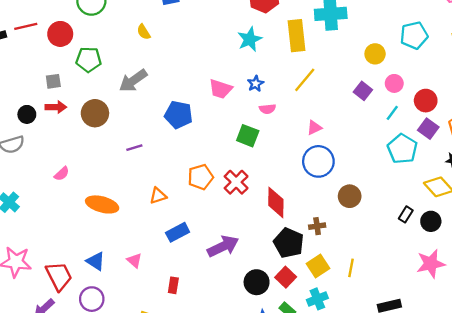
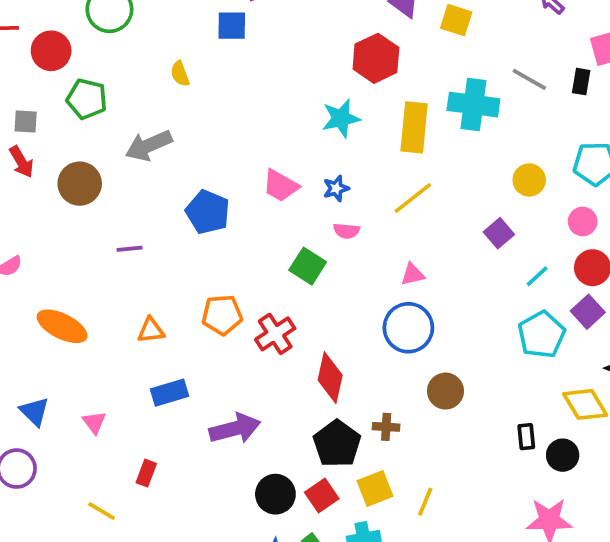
pink circle: (394, 83) -> (583, 221), moved
red arrow: (56, 107) -> (21, 162), turned 48
black rectangle: (406, 214) -> (526, 437), turned -49

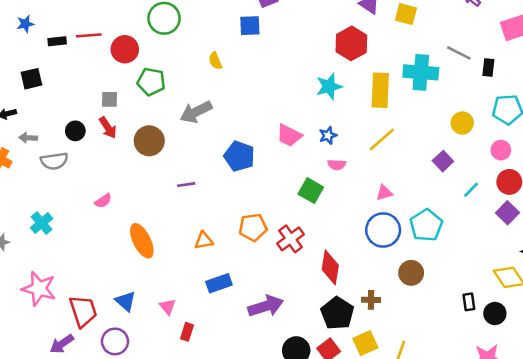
black rectangle: (581, 82) -> (488, 67), moved
orange ellipse: (62, 326) -> (142, 241), turned 40
cyan pentagon: (541, 335) -> (426, 225), moved
red rectangle: (146, 473) -> (187, 332), moved

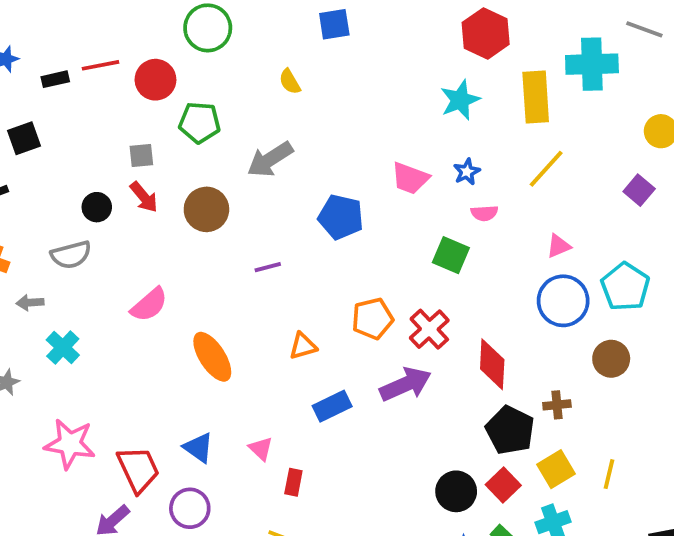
gray arrow: (28, 138) -> (30, 303), moved
pink semicircle: (103, 201) -> (149, 305), size x1.5
purple arrow: (266, 306) -> (405, 384), moved

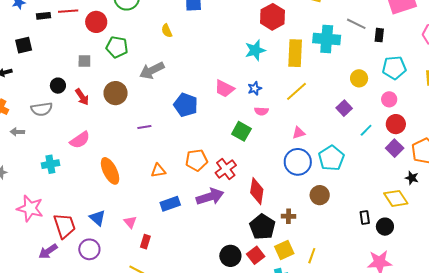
red arrow: (144, 197) -> (82, 97), moved
cyan cross: (63, 347) -> (50, 164), moved, turned 30

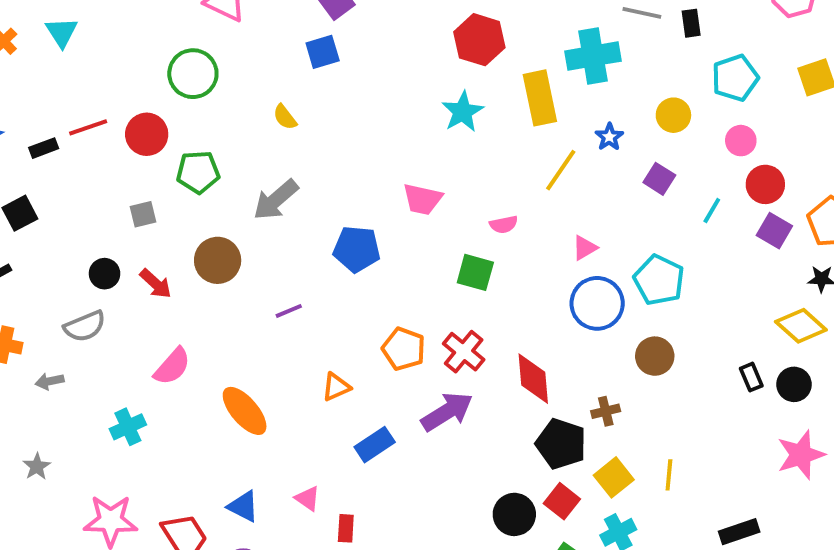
blue star: (255, 88) -> (609, 137), moved
orange pentagon: (196, 160) -> (404, 349), turned -30

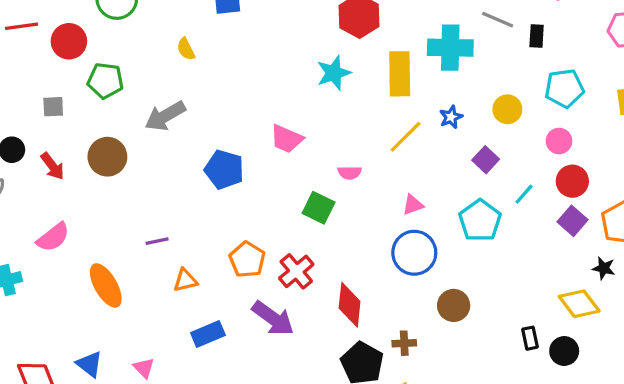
cyan pentagon: (659, 280) -> (480, 221), moved
purple line: (289, 311) -> (157, 241), moved
purple arrow: (447, 412) -> (273, 318), turned 57

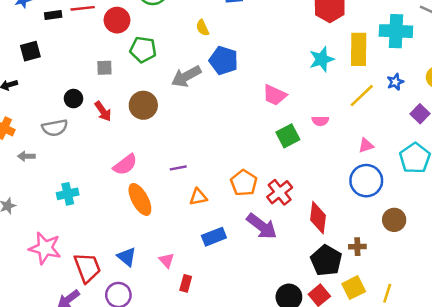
cyan star: (334, 73) -> (322, 59), moved
blue pentagon: (224, 169) -> (223, 61), moved
green square: (319, 208) -> (288, 136), moved, turned 35
pink semicircle: (53, 237) -> (125, 165), moved

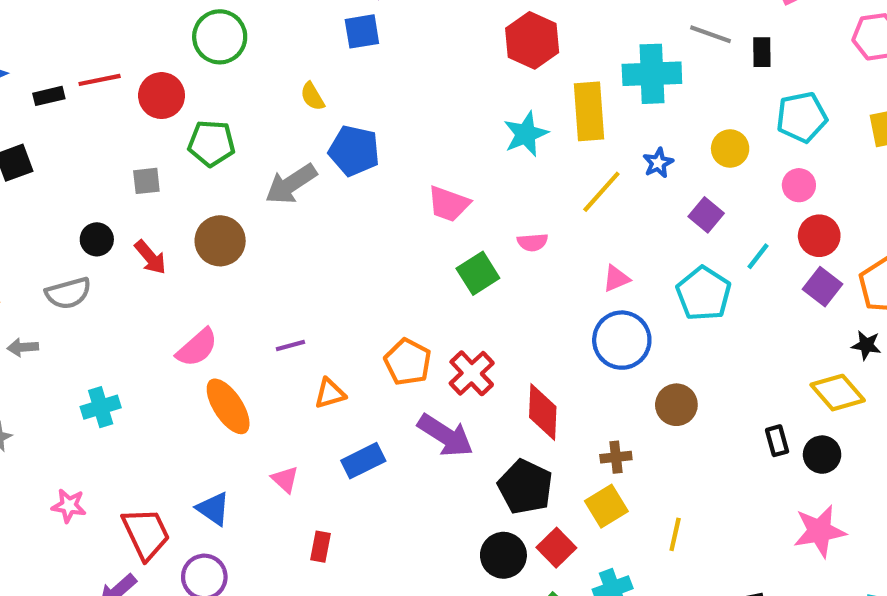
pink star: (45, 248) -> (69, 506), size x0.6
pink triangle: (166, 260) -> (285, 479), moved
black pentagon: (326, 260) -> (525, 487), moved
yellow square: (354, 288) -> (606, 506), moved

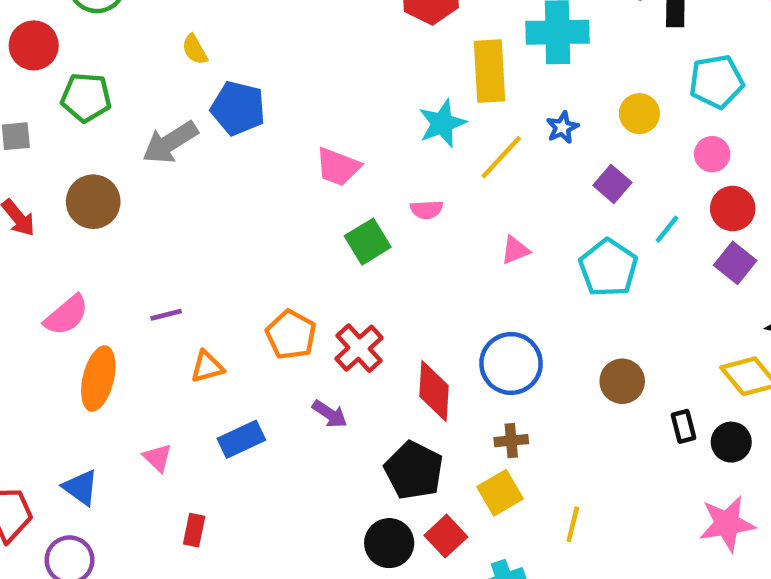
cyan star: (526, 134) -> (442, 123), moved
blue circle: (622, 340) -> (511, 363), moved
brown circle: (676, 405) -> (622, 381), moved
orange ellipse: (228, 406) -> (98, 379), turned 46
purple arrow: (445, 435) -> (330, 414), size x0.6

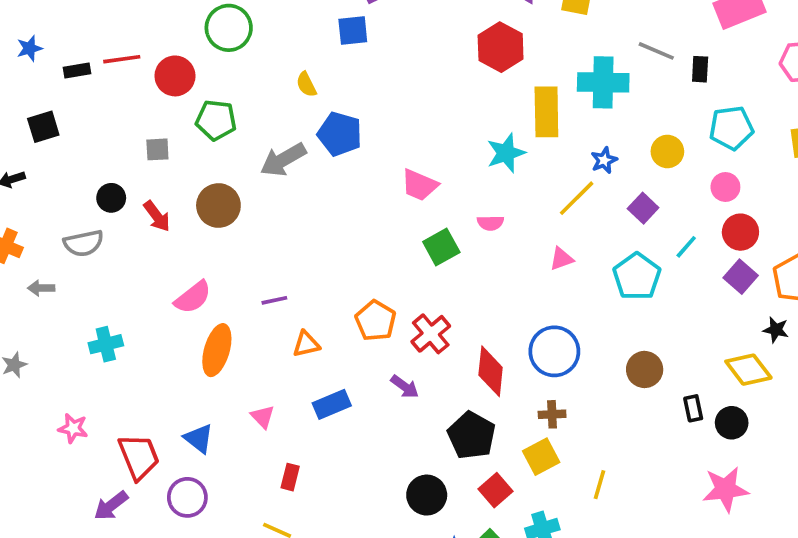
yellow line: (501, 157) -> (577, 198), moved
black circle: (389, 543) -> (427, 495), moved

